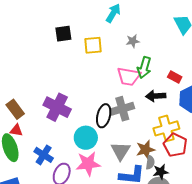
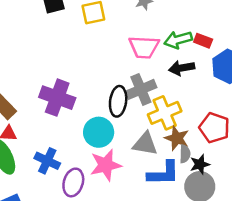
green arrow: (144, 68) -> (178, 40), moved, turned 65
yellow cross: (166, 128) -> (165, 113), moved
brown star: (145, 150) -> (177, 138), turned -30
gray triangle: (121, 151) -> (145, 144), turned -45

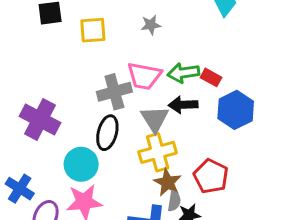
gray cross: (141, 89) -> (114, 92), moved
gray triangle: (145, 144) -> (155, 119), moved, turned 40

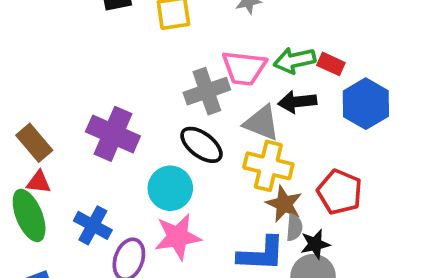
gray triangle: (155, 119) -> (262, 123), turned -32
black ellipse: (107, 133) -> (201, 145), turned -64
yellow cross: (158, 152) -> (268, 166), turned 33

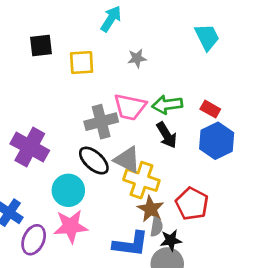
red rectangle: (331, 64) -> (210, 109), moved
black arrow: (297, 102) -> (167, 135), turned -120
gray triangle: (262, 123) -> (127, 160), moved

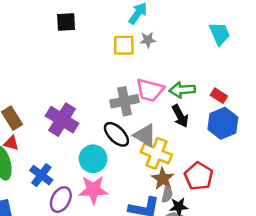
black square: (41, 46) -> (66, 22), moved
gray star: (137, 58) -> (148, 40), moved
yellow square: (82, 63) -> (124, 45), moved

